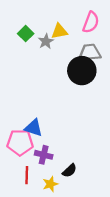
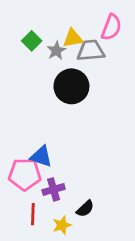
gray trapezoid: (90, 53) -> (91, 51), moved
black circle: (82, 71) -> (71, 86), moved
purple cross: (44, 155) -> (54, 189), turned -30

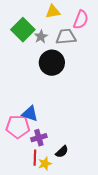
yellow triangle: (73, 38) -> (53, 12), moved
green square: (32, 41) -> (23, 30), size x1.6
red line: (33, 214) -> (35, 158), moved

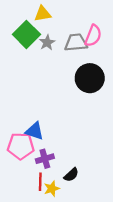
yellow triangle: (53, 12) -> (43, 14), moved
pink semicircle: (81, 20) -> (93, 36), moved
black circle: (52, 63) -> (90, 78), moved

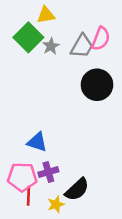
gray trapezoid: (76, 43) -> (82, 46), turned 125
pink pentagon: (21, 146) -> (22, 177), moved
black semicircle: (71, 175) -> (77, 189), size x1.5
red line: (40, 182) -> (28, 196), moved

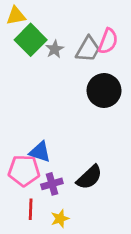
yellow triangle: (46, 15) -> (16, 16), moved
pink pentagon: (22, 177) -> (24, 171), moved
black semicircle: (77, 189) -> (89, 177), moved

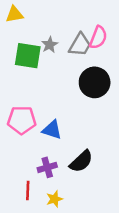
green square: (31, 40) -> (28, 56), moved, turned -36
blue triangle: (40, 152) -> (52, 130), moved
pink pentagon: (24, 171) -> (22, 120), moved

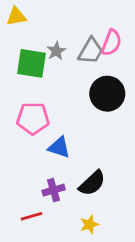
pink pentagon: (22, 120) -> (33, 118), moved
red line: (28, 190) -> (32, 216), turned 72
yellow star: (54, 199) -> (89, 225), moved

